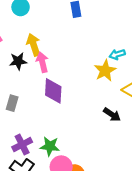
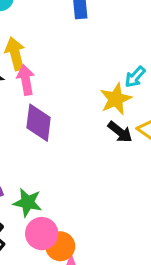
cyan arrow: (117, 54) -> (135, 77), turned -35
black arrow: (112, 115) -> (120, 132), moved

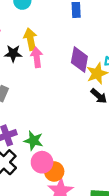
purple diamond: (39, 123) -> (79, 60), moved

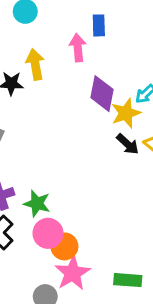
pink arrow: (37, 57) -> (78, 48), moved

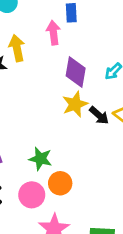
yellow star: (126, 113) -> (75, 104), moved
green star: (37, 203) -> (40, 159), moved
orange circle: (64, 246) -> (60, 183), moved

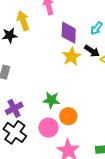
black arrow: (99, 115) -> (92, 51), moved

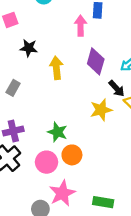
yellow arrow: (23, 21) -> (56, 68), moved
yellow star: (71, 56) -> (101, 110), moved

